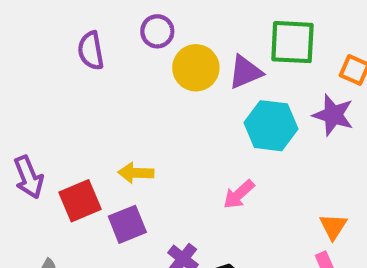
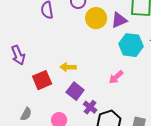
purple arrow: (29, 177) -> (18, 55), moved
purple square: (127, 224) -> (75, 91), moved, turned -30

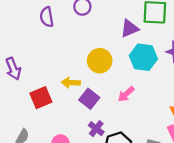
yellow circle: (96, 18) -> (100, 61), moved
purple square: (75, 91) -> (89, 99), moved

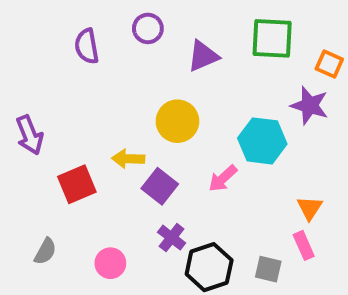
purple triangle: (130, 28) -> (203, 56), moved
cyan hexagon: (143, 57) -> (262, 141), moved

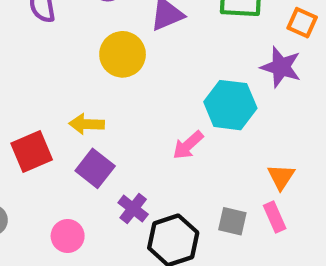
yellow circle: (177, 121) -> (123, 54), moved
purple square: (160, 186) -> (95, 168), moved
gray square: (268, 269) -> (232, 221), moved

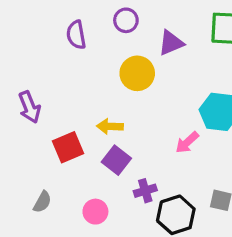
purple cross: (133, 209) -> (145, 191), turned 35

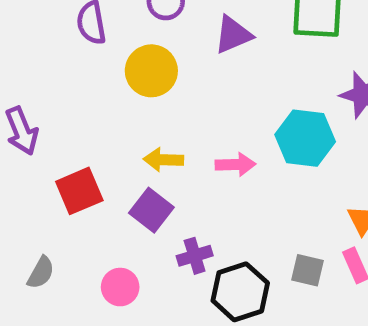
yellow circle: (137, 73) -> (151, 71), moved
yellow arrow: (110, 126) -> (163, 160), moved
pink arrow: (187, 142) -> (235, 165), moved, turned -140

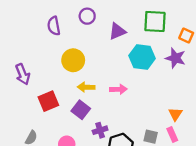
yellow circle: (151, 71) -> (73, 60), moved
cyan hexagon: (305, 138) -> (142, 57), moved

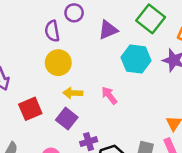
green square: (155, 22) -> (151, 19), turned 35
purple semicircle: (54, 26) -> (52, 31), moved
pink arrow: (118, 89) -> (109, 95), turned -126

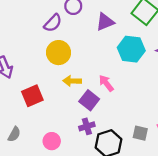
purple semicircle: (52, 31) -> (53, 23), turned -126
purple square: (67, 119) -> (89, 100), moved

